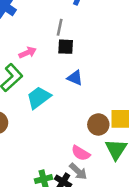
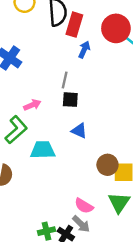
cyan trapezoid: (39, 98) -> (43, 150), turned 35
brown circle: (98, 124) -> (107, 165), moved

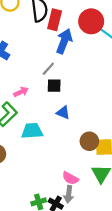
blue arrow: (84, 50) -> (64, 41), size x1.6
gray line: (65, 80) -> (48, 69), turned 32
gray arrow: (81, 224) -> (69, 194), turned 56

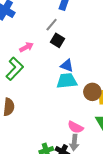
black square: (54, 86) -> (58, 40), turned 32
cyan trapezoid: (32, 131) -> (67, 81), moved

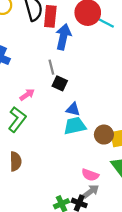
gray line: (52, 25) -> (51, 67), turned -48
gray arrow: (74, 142) -> (91, 191), turned -126

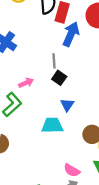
blue triangle: (73, 109) -> (67, 105), turned 40
cyan trapezoid: (75, 126) -> (52, 125), moved

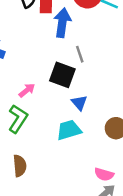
gray line: (54, 61) -> (80, 54), moved
black square: (59, 78) -> (62, 75), size x1.5

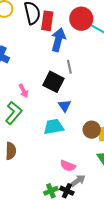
pink arrow: (27, 90) -> (24, 91), turned 96
pink semicircle: (104, 174) -> (68, 166), moved

